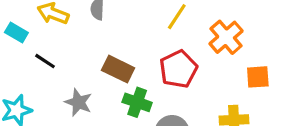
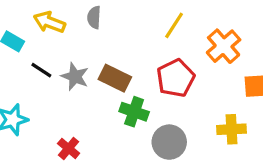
gray star: (78, 102) -> (75, 77), moved

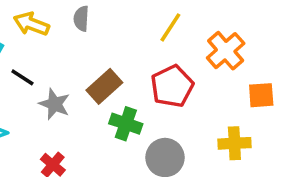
gray star: (75, 77) -> (55, 104), moved
brown rectangle: (115, 78) -> (104, 86), turned -68

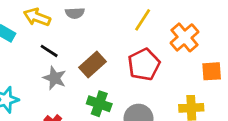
gray semicircle: (81, 19) -> (75, 13), turned -96
black line: (22, 77) -> (49, 51), moved
green cross: (126, 124) -> (99, 104), moved

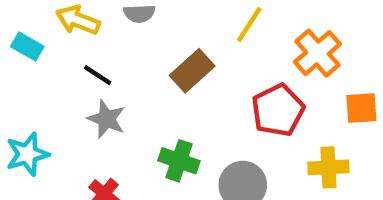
brown rectangle: (92, 64) -> (192, 71), moved
red pentagon: (144, 64) -> (278, 110), moved

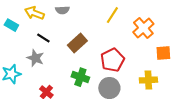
brown rectangle: (192, 71) -> (77, 43), moved
red pentagon: (278, 110) -> (112, 60), moved
gray star: (106, 119) -> (35, 58), moved

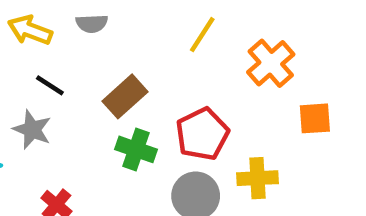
green cross: (80, 77) -> (136, 149), moved
yellow cross: (148, 80) -> (257, 178), moved

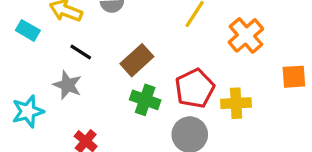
orange square: (315, 118) -> (294, 77), moved
yellow cross: (257, 178) -> (236, 103), moved

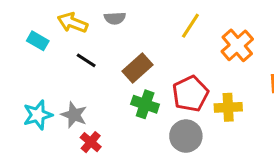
gray star: (67, 85) -> (74, 115), moved

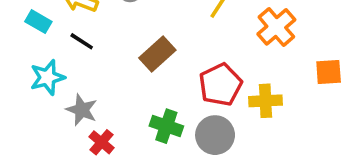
black line: (86, 60) -> (82, 41), moved
green cross: (145, 104) -> (166, 126), moved
cyan star: (38, 115) -> (47, 77), moved

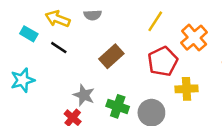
cyan star: (47, 77) -> (23, 80), moved
red pentagon: (220, 85) -> (163, 61), moved
gray star: (82, 110) -> (84, 95), moved

